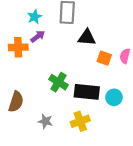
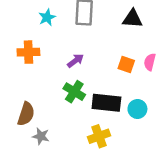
purple arrow: (38, 36) -> (76, 61), moved
black triangle: (87, 37) -> (132, 19), moved
gray star: (45, 121) -> (41, 136), moved

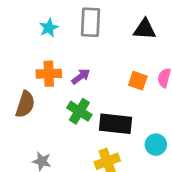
orange cross: (28, 52) -> (49, 74), moved
cyan circle: (137, 109) -> (156, 145), moved
brown semicircle: (26, 114) -> (25, 104), moved

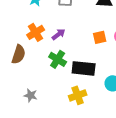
orange cross: (49, 74) -> (36, 32), turned -30
orange square: (138, 81) -> (100, 37), turned -32

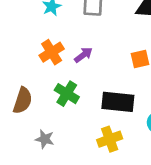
brown semicircle: (19, 54) -> (23, 100), moved
green cross: (58, 59) -> (67, 94), moved

